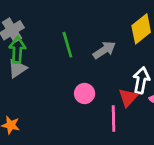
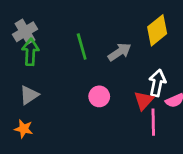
gray triangle: (17, 68) -> (29, 95), moved
pink line: (114, 119) -> (153, 122), moved

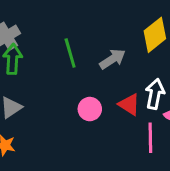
red triangle: (144, 100) -> (129, 104), moved, turned -40

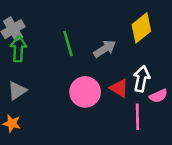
pink circle: (90, 109) -> (85, 92), size x1.5

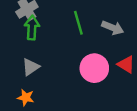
gray arrow: (105, 49) -> (113, 28), turned 55

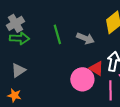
green arrow: (32, 28) -> (19, 38), turned 90
pink circle: (94, 68) -> (82, 79), moved

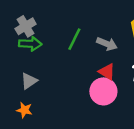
green line: (57, 34) -> (74, 39), turned 42
red triangle: (96, 68) -> (107, 72), moved

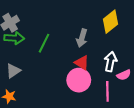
green line: (74, 39) -> (44, 43), moved
gray arrow: (107, 44) -> (82, 38), turned 84

